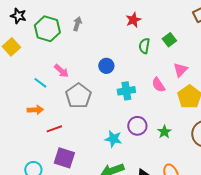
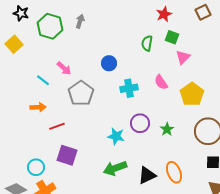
red star: (133, 20) -> (164, 14), moved
green square: (169, 40) -> (172, 37), turned -32
pink triangle: (180, 70) -> (183, 57), moved

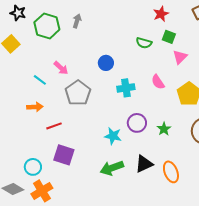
green semicircle: (147, 43) -> (144, 43), turned -84
black triangle: (147, 175) -> (144, 164), moved

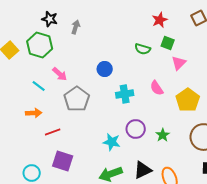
black star: (18, 13) -> (50, 19), moved
green hexagon: (47, 26) -> (40, 45), moved

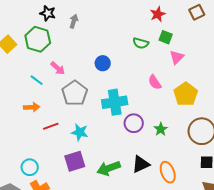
cyan cross: (125, 94) -> (115, 102), moved, size x1.4
cyan star: (112, 142) -> (80, 132), moved
purple square: (63, 161) -> (75, 161), moved, turned -35

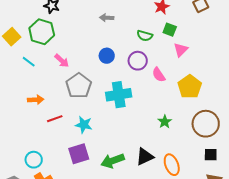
gray arrow: (74, 21) -> (107, 18), moved, turned -104
cyan line: (37, 80) -> (29, 62), moved
purple circle: (134, 123) -> (138, 61), moved

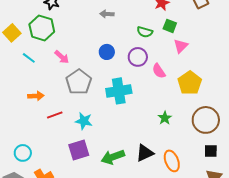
cyan circle: (34, 160) -> (23, 153), moved

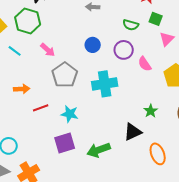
black triangle: (145, 153) -> (133, 132), moved

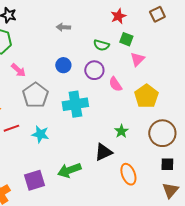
purple square: (65, 143) -> (34, 180), moved

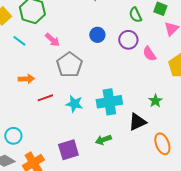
green semicircle: (101, 45) -> (135, 15), turned 49
cyan cross: (75, 104) -> (109, 102), moved
green arrow: (69, 170) -> (103, 140), size x0.7

